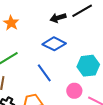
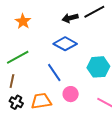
pink circle: (74, 91) -> (71, 94), moved

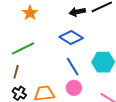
blue line: (54, 72) -> (73, 67), moved

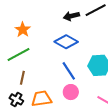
orange star: (30, 13) -> (23, 30), moved
brown line: (16, 72) -> (22, 78), moved

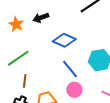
black arrow: (71, 16) -> (41, 18), moved
orange star: (23, 30) -> (16, 24), moved

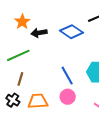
black arrow: (41, 18) -> (39, 33), moved
blue diamond: (64, 40) -> (71, 32), moved

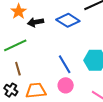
brown line: (20, 79) -> (18, 69), turned -32

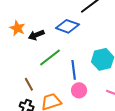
green line: (15, 45) -> (50, 58), moved
blue line: (65, 64) -> (74, 70), turned 36

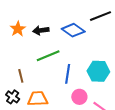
orange star: (17, 28) -> (18, 29), moved
pink circle: (79, 90) -> (79, 97), moved

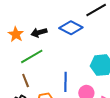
green line: (48, 56) -> (32, 56), moved
blue line: (68, 74) -> (65, 82), moved

